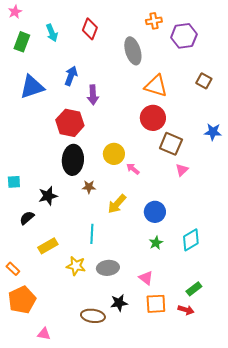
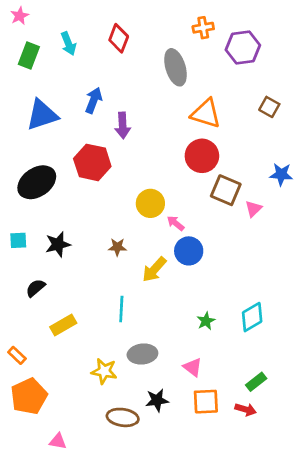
black ellipse: (73, 160) -> (37, 182), moved, turned 52
pink triangle: (182, 170) -> (253, 209), moved
black star: (48, 196) -> (58, 244), moved
blue circle: (155, 212) -> (189, 251), moved
yellow star: (76, 266) -> (104, 371), moved

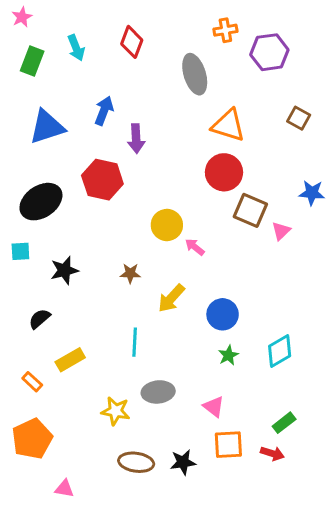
cyan square: (18, 240) -> (20, 251), moved
blue circle: (189, 251) -> (223, 314), moved
orange rectangle: (17, 355) -> (32, 382), moved
black star: (157, 400) -> (183, 462), moved

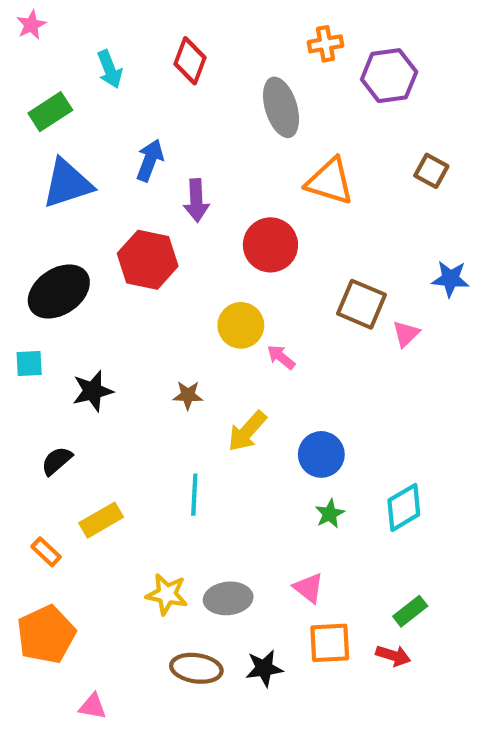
green rectangle: (32, 61) -> (50, 112), moved, turned 36
red circle: (224, 172) -> (270, 245), moved
gray ellipse: (158, 392) -> (228, 598), moved

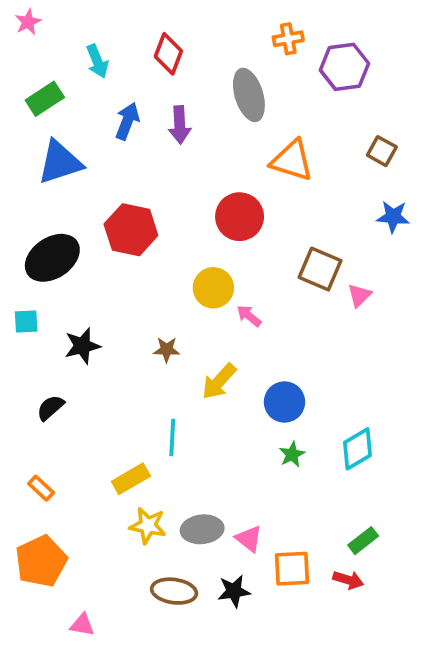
blue arrow: (150, 160) -> (127, 121), moved
purple arrow: (196, 200) -> (180, 125), moved
blue star: (450, 279) -> (393, 217), moved
yellow rectangle: (101, 520) -> (131, 479), moved
pink triangle: (309, 588) -> (249, 539), moved

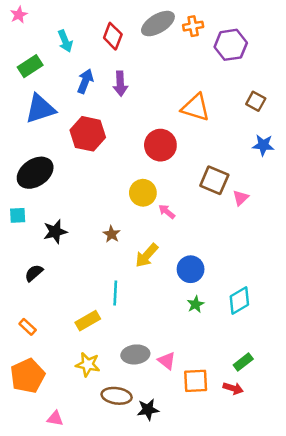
gray ellipse: (249, 95) -> (158, 24), moved, turned 76
red hexagon: (131, 230) -> (88, 134), moved
brown star: (167, 350) -> (112, 234), turned 30
yellow star: (148, 526) -> (88, 364), moved
black star: (234, 591) -> (148, 410), moved

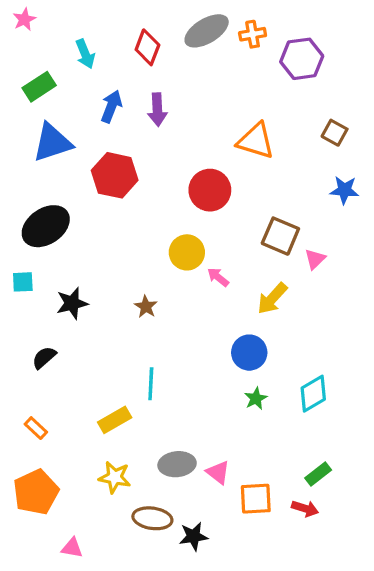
yellow arrow: (147, 255) -> (272, 298), moved

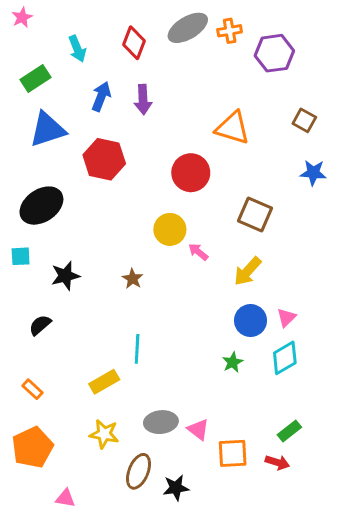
pink triangle: (315, 259) -> (286, 318), moved
blue circle: (249, 353) -> (251, 321), moved
brown ellipse: (152, 518) -> (139, 471), turned -76

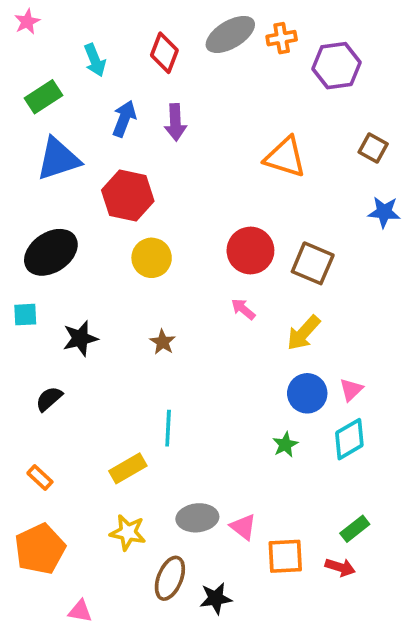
red circle: (191, 173) -> (250, 251), moved
yellow circle: (170, 229) -> (152, 258), moved

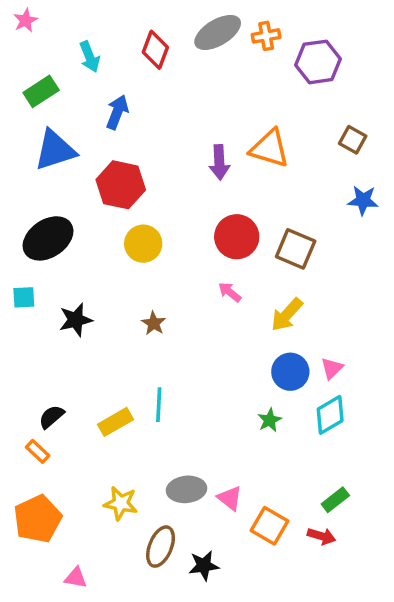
purple arrow: (175, 122) -> (219, 162), moved
black semicircle: (49, 399) -> (51, 417), moved
yellow rectangle: (128, 468) -> (116, 422), moved
orange square: (285, 556) -> (270, 526), turned 33

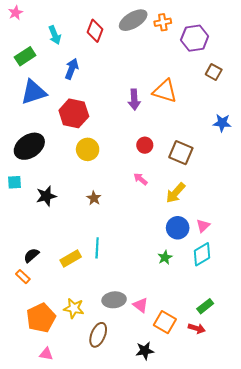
brown square: (353, 140) -> (214, 72), moved
red circle: (237, 237) -> (145, 145), size x0.6
orange pentagon: (38, 519) -> (41, 318), moved
black star: (204, 566) -> (145, 351), moved

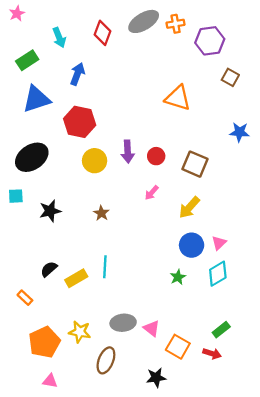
purple arrow: (134, 100) -> (128, 152), moved
pink arrow: (141, 179) -> (152, 193), turned -88
black semicircle: (31, 255) -> (49, 269), moved

